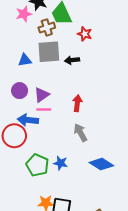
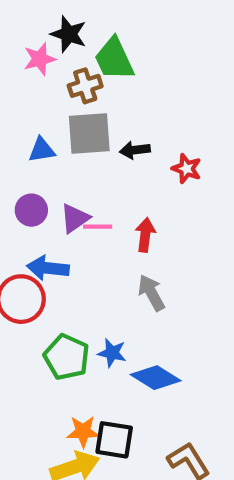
red star: (85, 34) -> (187, 169), moved
pink line: (44, 109) -> (98, 227), moved
blue diamond: (101, 164) -> (156, 378), moved

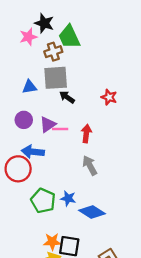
black arrow: (135, 150) -> (67, 97), moved, turned 42

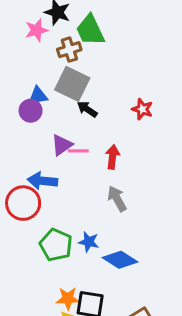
gray square: (56, 78) -> (72, 84), turned 30
purple circle: (24, 120) -> (31, 111), moved

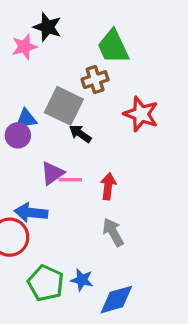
green trapezoid: (90, 30) -> (113, 47), moved
brown cross: (69, 50) -> (95, 80), moved
red star: (142, 109) -> (141, 114), moved, size x1.5
blue diamond: (120, 260) -> (116, 300), turned -48

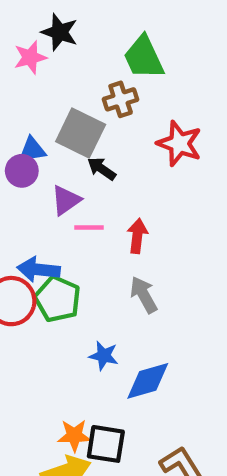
purple triangle: (52, 173) -> (66, 200), moved
green pentagon: (46, 283) -> (57, 299), moved

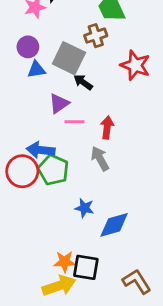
purple circle: (22, 171) -> (28, 47), moved
gray arrow: (144, 295) -> (100, 159), moved

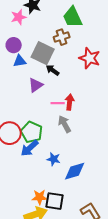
pink line: (75, 122) -> (58, 103), moved
blue arrow: (41, 150) -> (30, 148), moved, turned -48

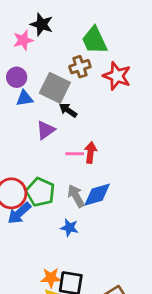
red star: (90, 58) -> (117, 76), moved
gray arrow: (65, 124) -> (76, 196), moved
blue arrow: (30, 148) -> (19, 213), moved
blue diamond: (75, 171) -> (97, 195), moved

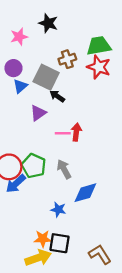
black star: (42, 24) -> (48, 23), moved
green trapezoid: (94, 40) -> (99, 46), moved, turned 105
blue triangle: (25, 98) -> (20, 86), turned -32
blue diamond: (97, 195) -> (85, 193), moved
blue star: (69, 228) -> (58, 210), moved

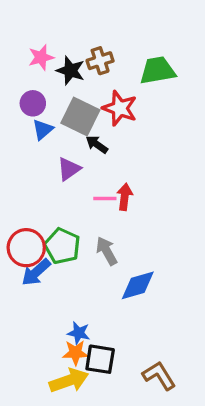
black star: (48, 23) -> (71, 71), moved
brown cross: (67, 59) -> (100, 61), moved
red star: (99, 67) -> (120, 108), moved
blue star: (58, 210) -> (79, 333), moved

